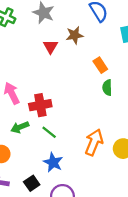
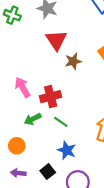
brown star: (75, 35) -> (73, 61), moved
red triangle: (51, 47) -> (56, 40), size x1.5

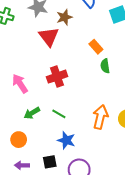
brown star: (73, 61) -> (64, 17), moved
red cross: (51, 97) -> (57, 77), moved
black square: (48, 172) -> (50, 162), turned 32

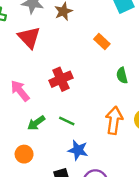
red triangle: (49, 37) -> (29, 37), moved
green semicircle: (105, 66) -> (122, 75), moved

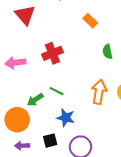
pink arrow: (20, 91) -> (15, 63), turned -60
green arrow: (36, 123) -> (35, 100), moved
orange circle: (24, 154) -> (17, 120), size x1.5

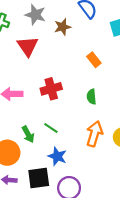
green semicircle: (107, 52) -> (91, 97), moved
green arrow: (35, 100) -> (28, 134), turned -91
black square: (50, 141) -> (39, 178), size x1.5

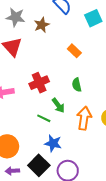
green arrow: (28, 134) -> (58, 105), moved
black square: (39, 178) -> (39, 165), turned -30

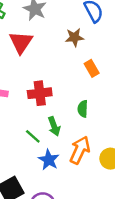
brown star: (42, 25) -> (74, 37), moved
blue star: (53, 143) -> (49, 160), moved

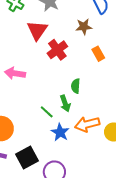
red cross: (40, 93) -> (57, 50), moved, turned -30
green semicircle: (83, 109) -> (76, 86), moved
orange arrow: (80, 150) -> (87, 124), turned -130

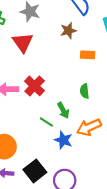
red cross: (57, 50) -> (35, 86), moved
orange rectangle: (98, 54) -> (88, 55), turned -48
green semicircle: (76, 86) -> (85, 91), moved

